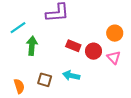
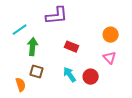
red circle: (93, 51) -> (91, 77), moved
cyan arrow: (71, 76) -> (70, 75), turned 42
brown square: (45, 80) -> (37, 72), moved

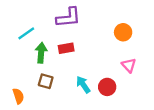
orange circle: (111, 35) -> (123, 32), moved
red rectangle: (72, 47) -> (66, 48), moved, turned -32
orange semicircle: (21, 85) -> (18, 96), moved

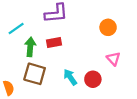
brown square: (46, 81) -> (35, 74), size x1.5

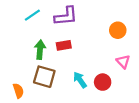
cyan line: (16, 28) -> (32, 15), moved

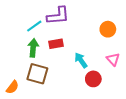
cyan line: (32, 15) -> (34, 26), moved
cyan arrow: (80, 80) -> (81, 60), moved
orange semicircle: (18, 91) -> (12, 87), turned 56

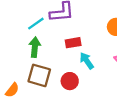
red rectangle: (56, 44) -> (73, 43), moved
red circle: (93, 79) -> (70, 81), moved

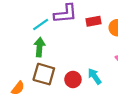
red rectangle: (73, 43) -> (93, 21), moved
cyan arrow: (87, 61) -> (95, 76), moved

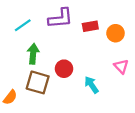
cyan line: (41, 24) -> (23, 25), moved
red circle: (73, 79) -> (64, 69), moved

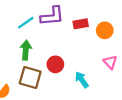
cyan line: (23, 25) -> (26, 23), moved

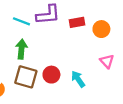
cyan line: (26, 23) -> (21, 21), turned 56
red circle: (55, 64) -> (51, 75), moved

